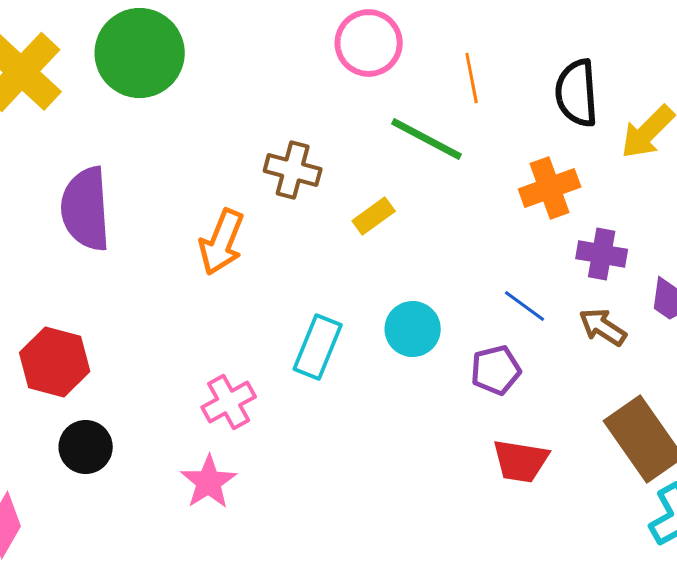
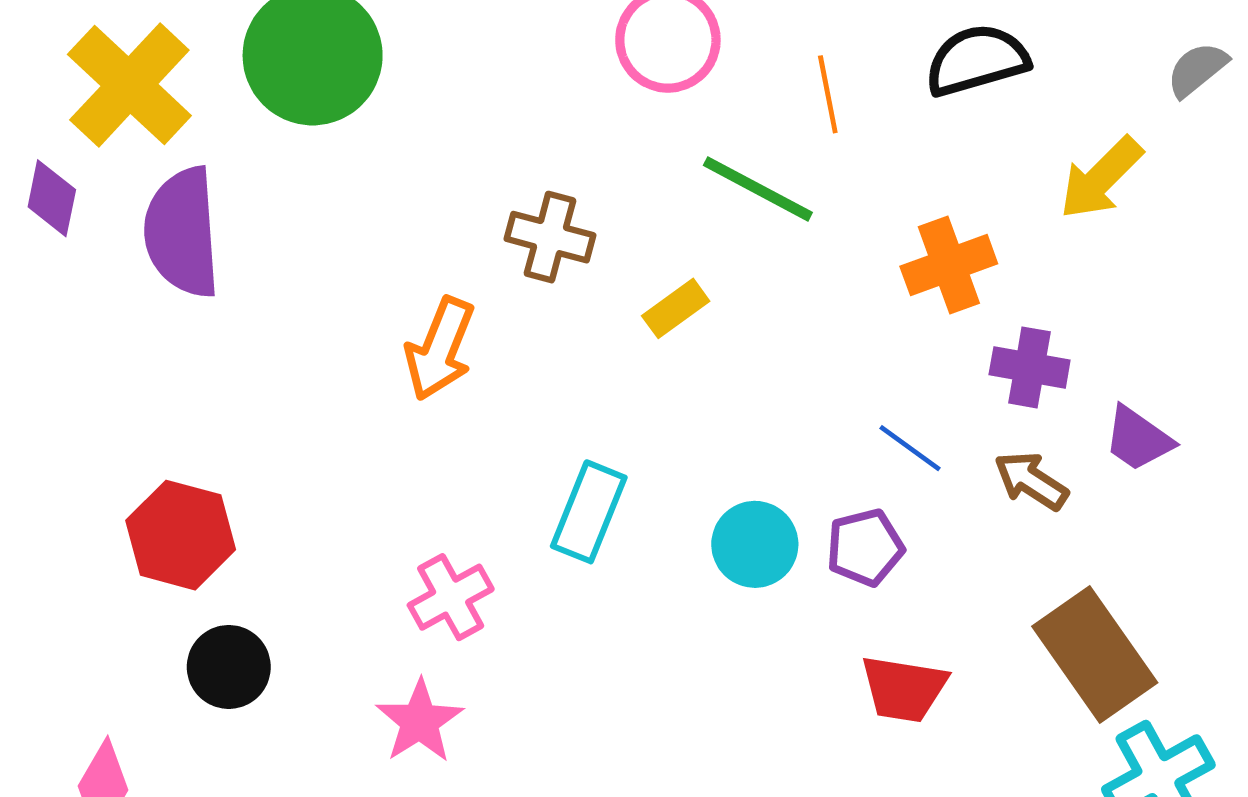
black semicircle: (577, 93) -> (977, 60), moved, turned 78
purple semicircle: (86, 209) -> (182, 232), moved
cyan circle: (413, 329) -> (755, 544), moved

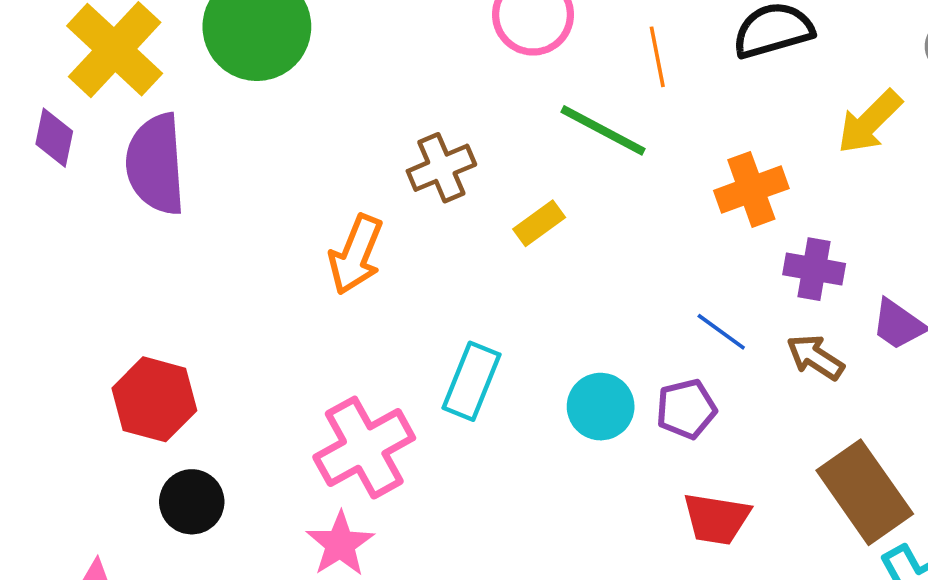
brown cross: (550, 237) -> (441, 168), turned -38
pink cross: (451, 597) -> (364, 448), size x1.5

